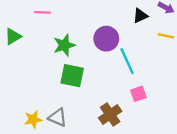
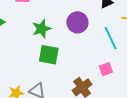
cyan line: (127, 61) -> (111, 38), moved

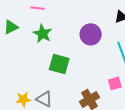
green star: (42, 29) -> (42, 34), moved, turned -30

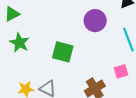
green star: (42, 34) -> (19, 43), moved

